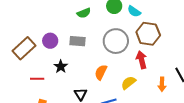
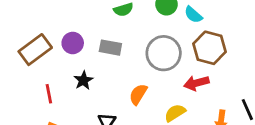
red arrow: (142, 60) -> (196, 83), turned -96
red line: (37, 79) -> (49, 94), turned 72

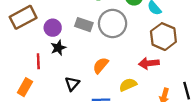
purple circle: (73, 43) -> (53, 28), moved
gray circle: (164, 53) -> (113, 24), moved
red line: (49, 94) -> (38, 61), moved

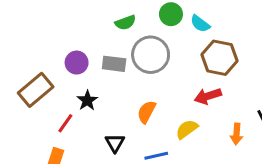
brown rectangle: (23, 17) -> (36, 90), moved
purple circle: (53, 28) -> (77, 63), moved
red line: (38, 61) -> (65, 123), turned 49

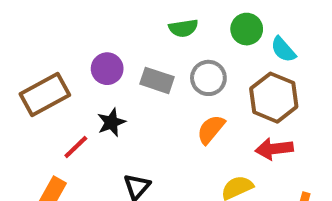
gray circle: (151, 55) -> (208, 78), size x0.7
brown hexagon: (219, 58) -> (274, 98), moved
orange semicircle: (146, 112) -> (211, 129), moved

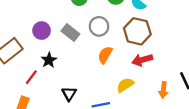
gray rectangle: (157, 80) -> (70, 32), turned 30

